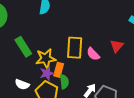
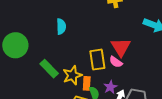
red triangle: (117, 46) -> (121, 47), moved, size x1.5
purple star: (47, 73) -> (110, 87), moved

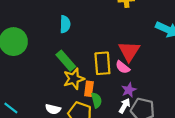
green rectangle: (49, 69) -> (66, 61), moved
purple star: (110, 87) -> (129, 90), moved

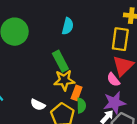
yellow rectangle: (102, 63) -> (120, 39), moved
purple star: (129, 90) -> (114, 103), size x1.5

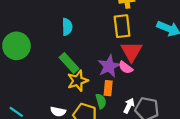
orange rectangle: (77, 93) -> (108, 88), moved
purple star: (114, 103) -> (109, 66), moved

